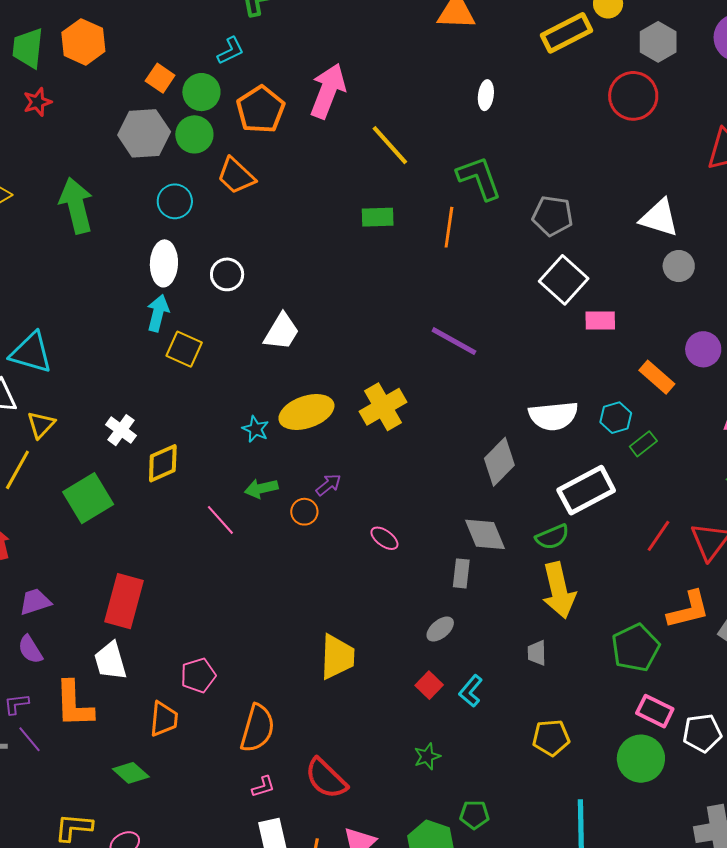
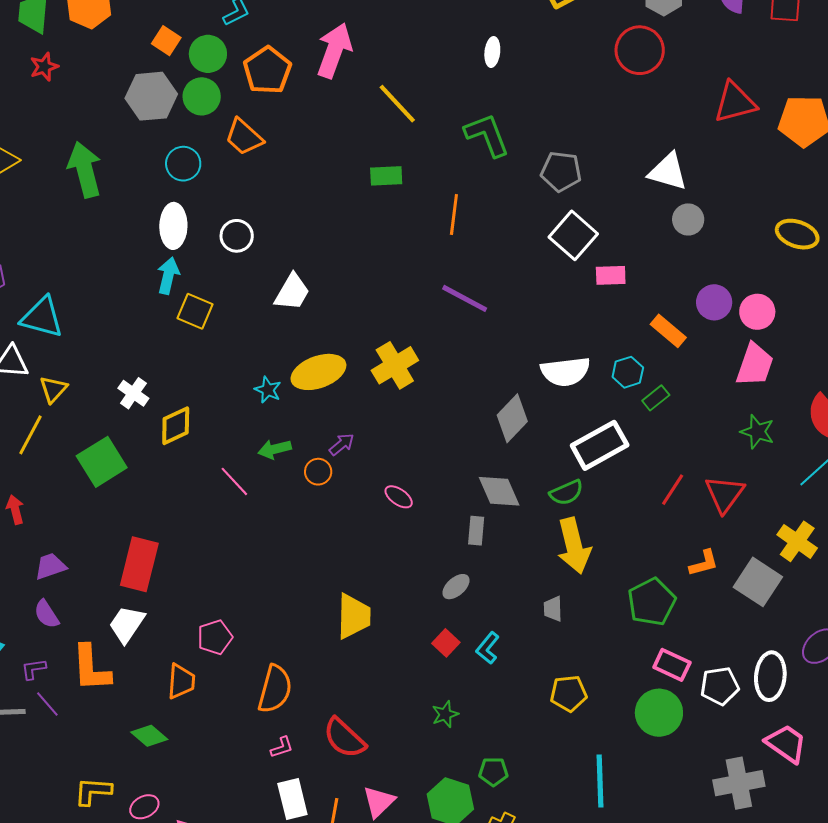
orange line: (449, 227) -> (454, 215), moved
orange L-shape: (688, 610) -> (704, 563), size x0.7
white trapezoid: (110, 661) -> (127, 624), turned 51

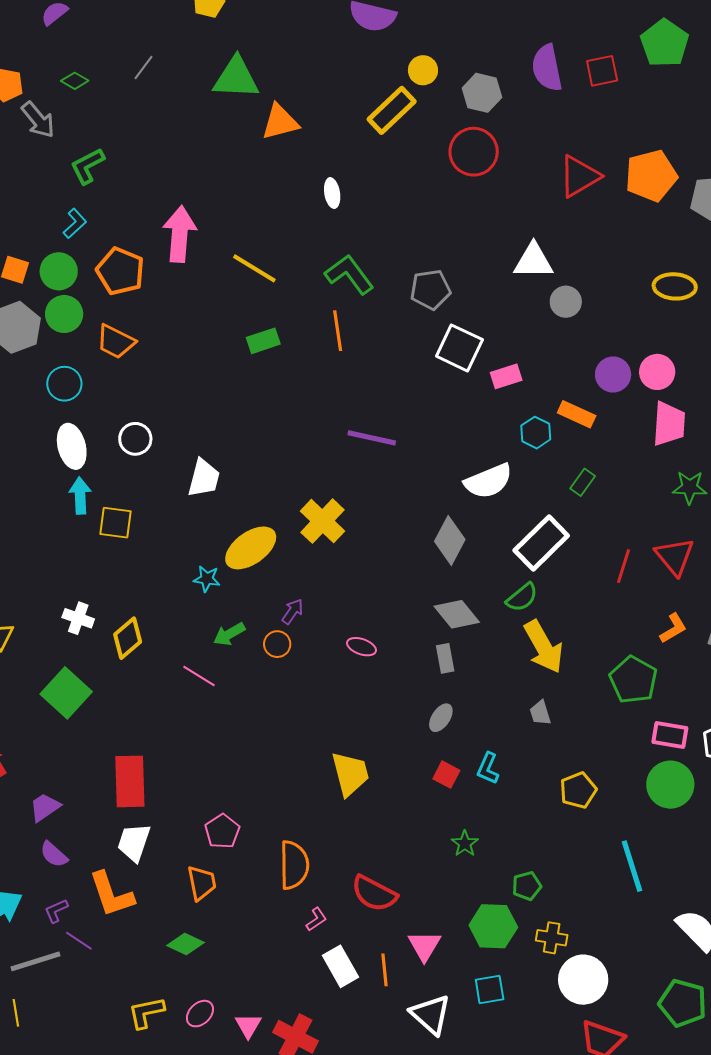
orange line: (454, 215) -> (338, 331), moved
cyan hexagon: (628, 372) -> (536, 433), moved

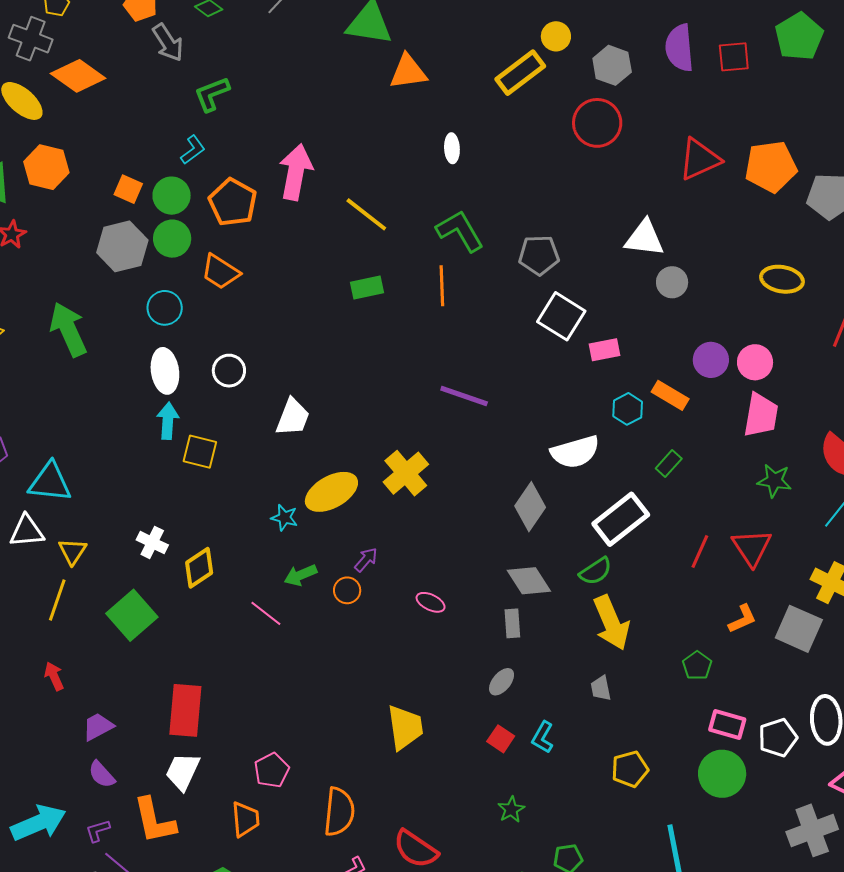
green pentagon: (633, 680) -> (697, 666), size x0.6

